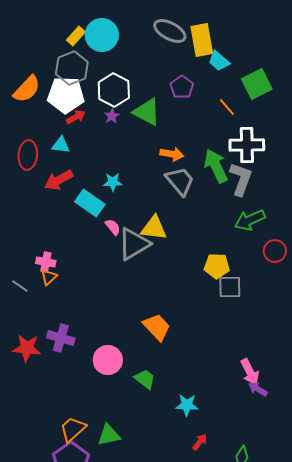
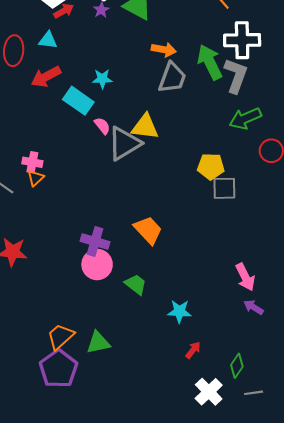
gray trapezoid: (180, 181) -> (172, 78), turned 60
purple cross: (61, 338) -> (95, 242), moved
purple arrow: (258, 389) -> (254, 307), moved

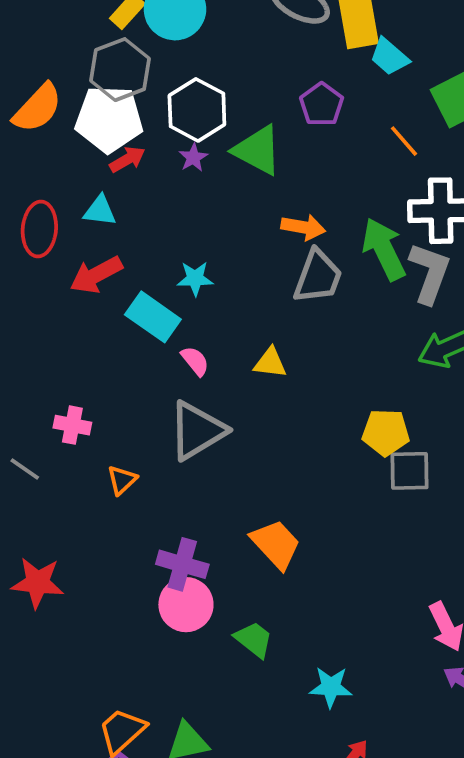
yellow triangle: (145, 127) -> (270, 363), size x0.7
gray triangle: (124, 143) -> (197, 431), moved
orange triangle: (36, 178) -> (122, 480), moved

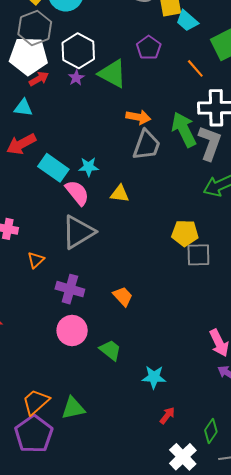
cyan star: (195, 278) -> (89, 167), moved
pink semicircle: (195, 361) -> (77, 193), size x1.5
orange trapezoid: (276, 544) -> (123, 296), size x0.7
purple cross: (182, 564) -> (70, 289), moved

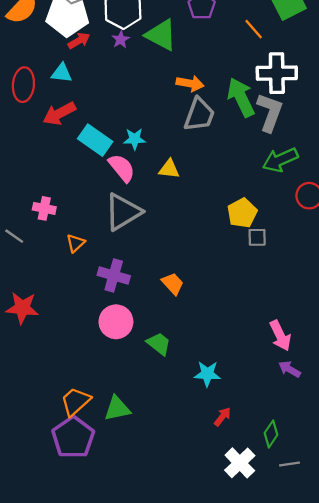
yellow pentagon: (185, 233) -> (242, 213), turned -30
gray square: (198, 255) -> (257, 237), size x0.7

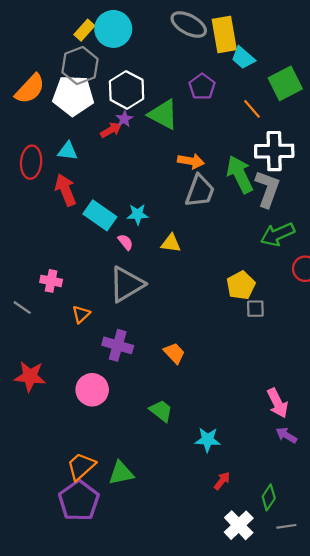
red arrow: (79, 41) -> (111, 130), moved
red arrow: (59, 114) -> (65, 190), turned 96
pink semicircle: (122, 168) -> (125, 242), size x0.6
pink circle: (116, 322) -> (92, 390), moved

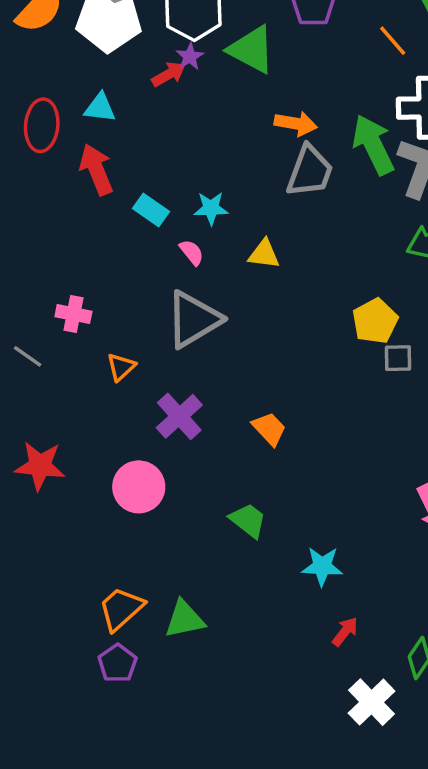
cyan rectangle: (100, 215) -> (151, 210), size x0.7
purple cross: (118, 345) -> (179, 416), turned 32
purple pentagon: (79, 501) -> (118, 663), size x0.6

